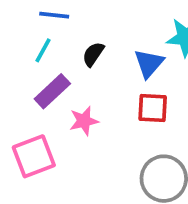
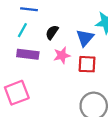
purple rectangle: (52, 91) -> (28, 54), turned 50
pink star: (84, 121) -> (62, 55), moved

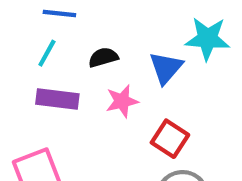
black semicircle: (52, 32) -> (103, 57), turned 40
red square: (87, 64) -> (170, 139), moved, turned 30

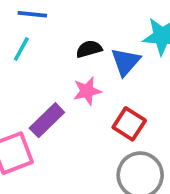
black semicircle: (103, 57) -> (89, 49), moved
purple rectangle: (57, 99) -> (47, 120), moved, turned -51

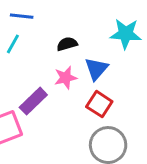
blue triangle: (126, 62) -> (96, 69), moved

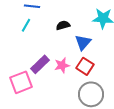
pink star: (66, 78) -> (62, 65), moved

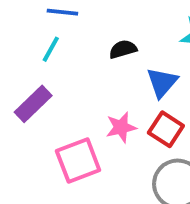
purple rectangle: (40, 64) -> (33, 104), moved
pink square: (21, 82) -> (78, 160), moved

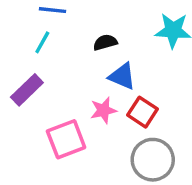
blue triangle: (162, 82) -> (122, 76), moved, turned -48

